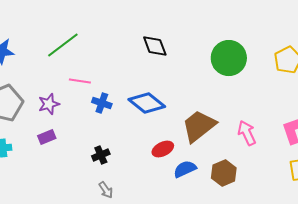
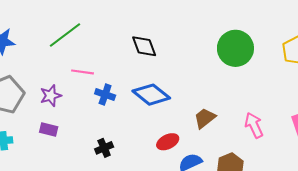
black diamond: (155, 46) -> (144, 46), moved
brown trapezoid: (199, 126) -> (205, 118), size x0.6
purple rectangle: (47, 137) -> (49, 129), turned 36

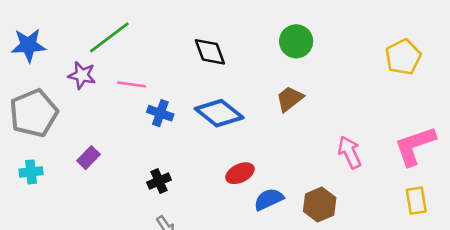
green circle: (235, 48) -> (296, 41), moved, size x0.7
purple star: (51, 96) -> (82, 75), moved, turned 30
brown trapezoid: (205, 118) -> (290, 99), moved
purple rectangle: (49, 129) -> (88, 158), turned -60

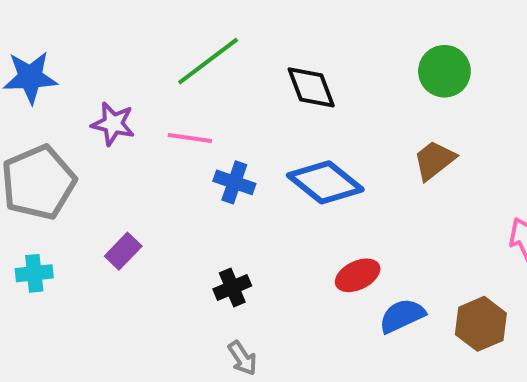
green line: (109, 37) -> (208, 61), moved

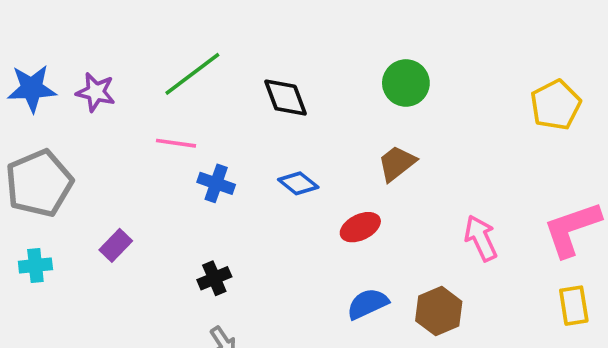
purple star: (113, 124) -> (96, 92), moved
blue diamond: (325, 182) -> (298, 183), size x0.6
red ellipse: (358, 275) -> (360, 227), moved

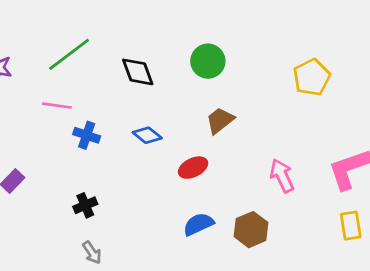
green circle: (406, 83) -> (208, 61), moved
yellow pentagon: (556, 105) -> (312, 77), moved

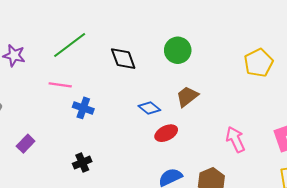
blue diamond: (147, 135) -> (149, 108), moved

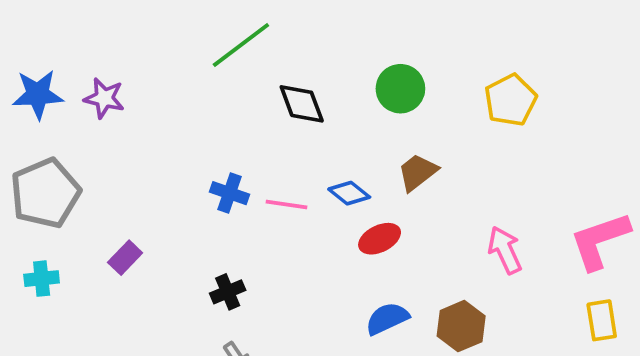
green line: (70, 45) -> (241, 45), moved
yellow pentagon: (259, 63) -> (511, 100), moved
pink line: (60, 85) -> (286, 205), moved

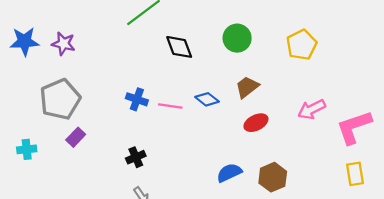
gray pentagon: (45, 193) -> (60, 99), moved
red ellipse: (380, 239) -> (256, 123), moved
pink arrow: (505, 250) -> (312, 109), moved, turned -92

